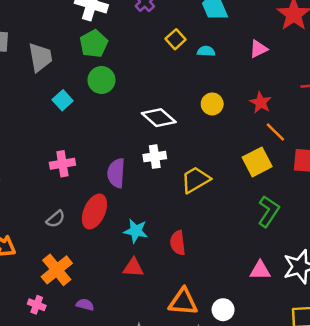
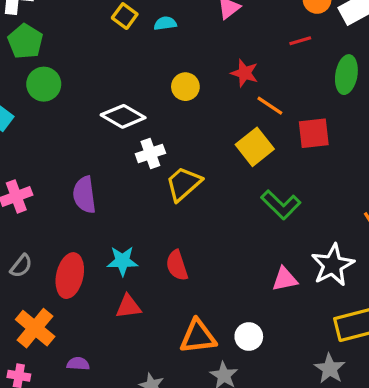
white cross: (155, 157) -> (150, 154), moved
red ellipse: (94, 211) -> (70, 276), moved
green L-shape: (269, 211) -> (281, 205), turned 112

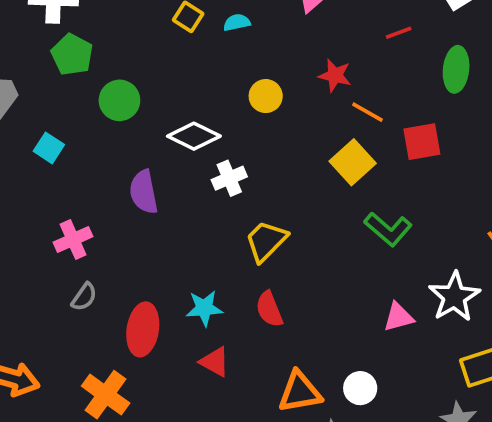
green circle: (44, 84) -> (119, 100), moved
yellow trapezoid: (183, 184) -> (266, 241), moved
purple semicircle: (84, 195) -> (144, 192), moved
gray semicircle: (21, 266) -> (84, 297), moved
red triangle: (128, 307) -> (215, 362), turned 40

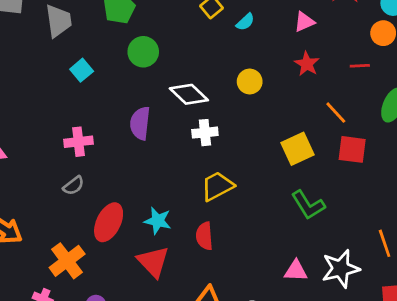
cyan semicircle: (237, 22) -> (245, 22), turned 132
red star: (335, 75) -> (307, 64), moved
orange line: (367, 112) -> (336, 113), moved
red triangle: (215, 362) -> (153, 262), size x1.4

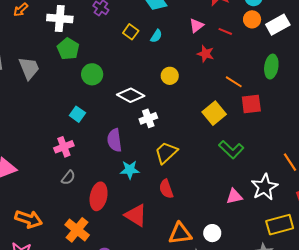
red line: (360, 66) -> (225, 31), moved, turned 40
cyan square: (82, 70) -> (77, 114), moved
purple semicircle: (140, 123) -> (114, 140), moved
cyan star: (158, 221) -> (130, 170), moved

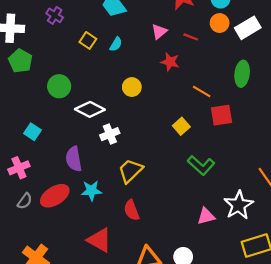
green circle: (92, 74) -> (59, 86), moved
yellow square: (214, 113) -> (181, 126), size x0.7
red ellipse: (99, 196) -> (55, 196), moved, turned 48

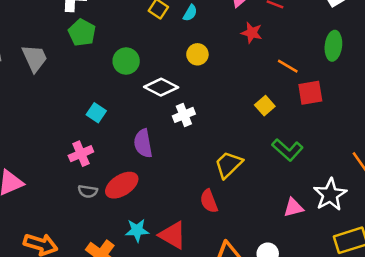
yellow circle: (132, 87) -> (197, 54), moved
yellow trapezoid: (130, 171) -> (229, 165), moved
cyan star: (91, 191) -> (137, 230), moved
gray semicircle: (25, 201) -> (88, 191), turned 63

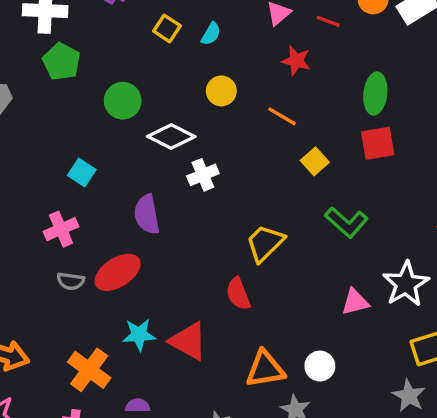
green ellipse: (333, 46) -> (375, 94), moved
orange line: (288, 66) -> (282, 116), moved

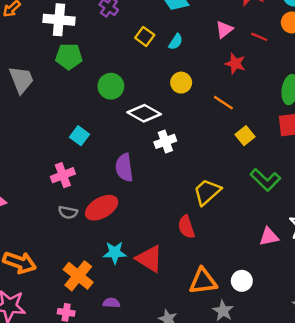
green pentagon: (62, 62) -> (69, 56), turned -30

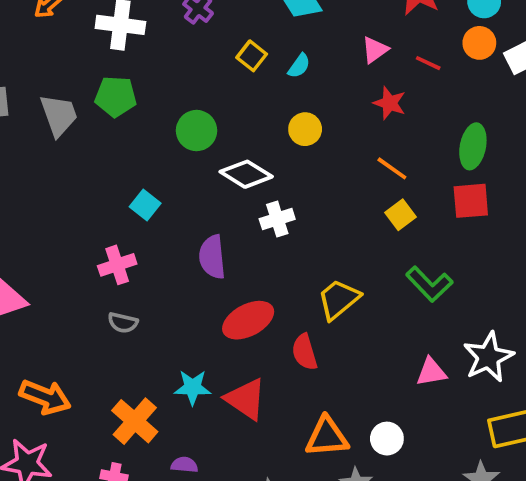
green pentagon: (69, 56) -> (116, 96), moved
orange line: (223, 103) -> (392, 168), moved
red ellipse: (102, 208) -> (248, 320), moved

